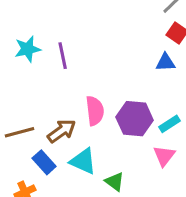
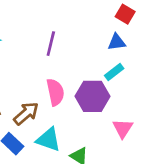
purple line: (63, 56) -> (51, 44), moved, turned 30
cyan rectangle: (169, 124) -> (114, 72), moved

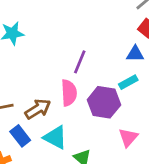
purple line: (51, 44) -> (80, 62), moved

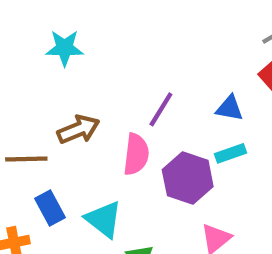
blue triangle: (135, 54) -> (230, 108), moved
brown arrow: (38, 109) -> (78, 129), moved

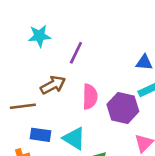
purple line: (161, 109) -> (76, 53), moved
blue rectangle: (50, 208) -> (40, 135), turned -48

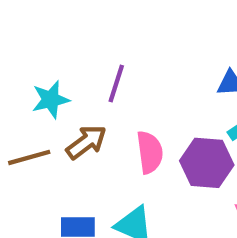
cyan star: (39, 36) -> (51, 100), moved
brown line: (23, 106) -> (29, 157), moved

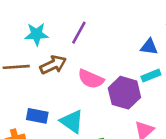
pink semicircle: (150, 152) -> (91, 79), turned 110

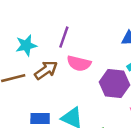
pink semicircle: (91, 79) -> (79, 63), moved

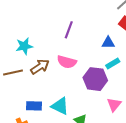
purple line: (64, 37) -> (69, 30), moved

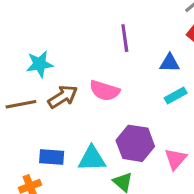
purple line: (69, 30) -> (125, 38), moved, turned -30
purple hexagon: (95, 79) -> (135, 143), moved
cyan triangle: (60, 106) -> (92, 159), turned -30

